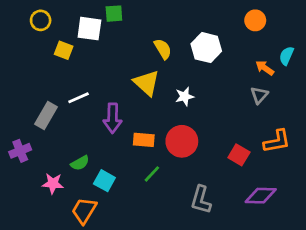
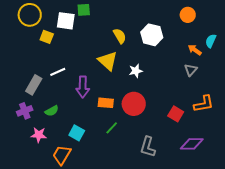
yellow circle: (41, 20) -> (30, 15), size x1.5
purple cross: (20, 151) -> (25, 111), moved
green semicircle: (80, 163) -> (52, 111), moved

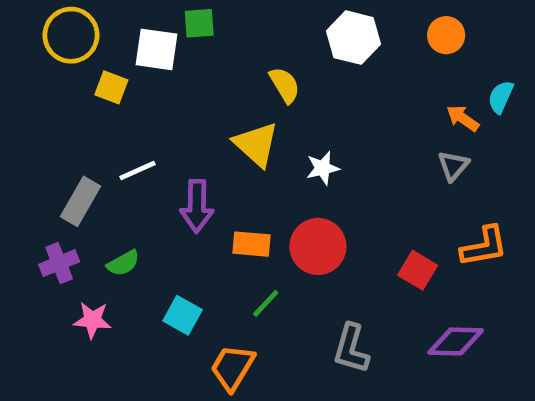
white hexagon: (152, 35) -> (354, 38), moved
orange trapezoid: (62, 155) -> (232, 368), moved

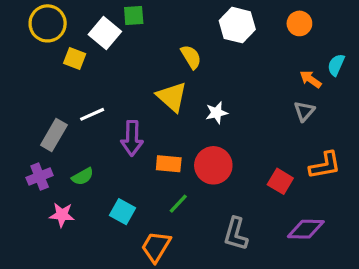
white square: (156, 49) -> (105, 33), turned 32

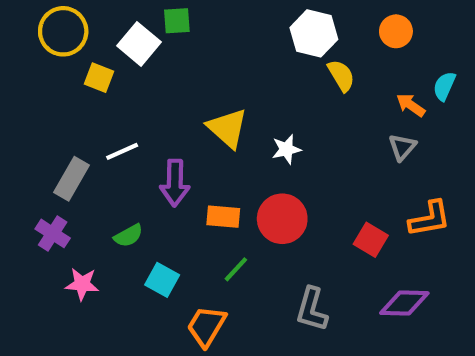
yellow semicircle: (191, 57) -> (341, 76), moved
purple cross: (40, 177) -> (53, 233), turned -35
green semicircle: (83, 177) -> (128, 236), moved

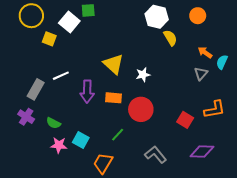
cyan semicircle: (444, 86) -> (222, 62), moved
orange rectangle: (223, 217) -> (113, 98), moved
green semicircle: (128, 236) -> (53, 123), moved, turned 56
pink star: (82, 284) -> (59, 145), moved
gray L-shape: (312, 309) -> (156, 155), turned 125

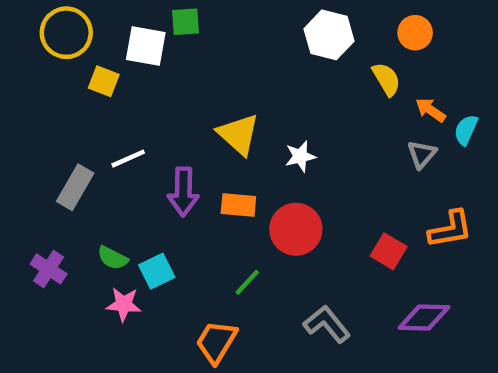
white square: (69, 22) -> (146, 46), turned -30
yellow semicircle: (170, 38) -> (386, 79), moved
purple cross: (26, 117) -> (49, 269), moved
cyan square: (81, 140) -> (157, 271), moved, turned 35

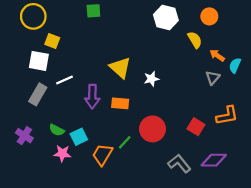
white square: (146, 46) -> (39, 61), moved
red circle: (296, 229) -> (152, 129), moved
gray L-shape: (327, 324) -> (179, 163), moved
orange trapezoid: (216, 342) -> (102, 155), moved

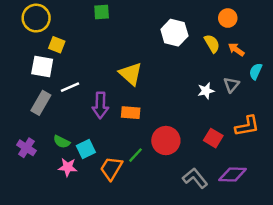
white hexagon: (166, 18) -> (174, 33), moved
orange arrow: (217, 55) -> (236, 50), moved
white star: (151, 79) -> (206, 91), moved

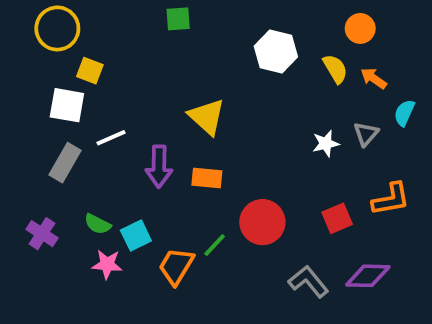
green square: (102, 12) -> (178, 19), moved
red square: (213, 138) -> (337, 218), turned 36

